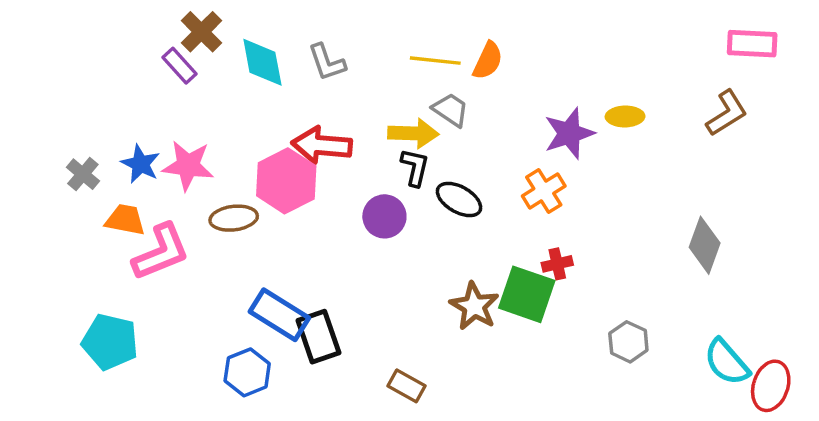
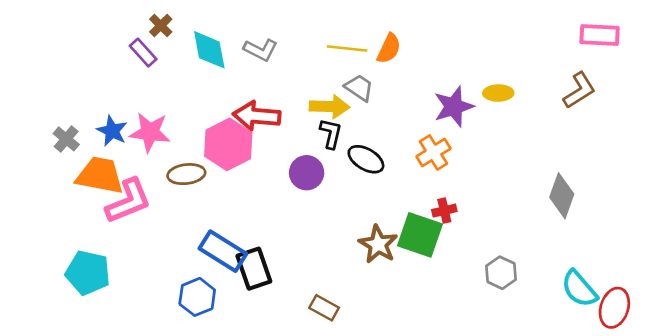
brown cross: (201, 32) -> (161, 26), size x0.7
gray L-shape: (327, 62) -> (261, 50), turned -44
orange trapezoid: (125, 220) -> (100, 175), size x1.5

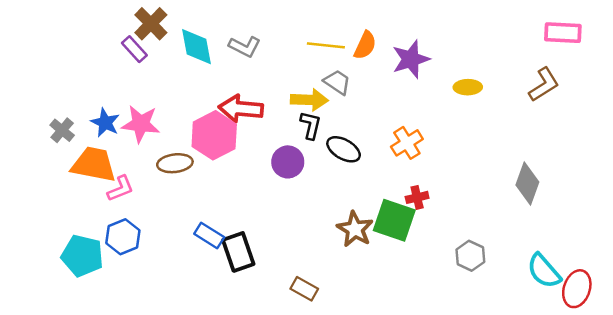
brown cross: (161, 26) -> (151, 24), size x1.5
purple star: (454, 107) -> (411, 59), moved
pink L-shape: (128, 201) -> (120, 189), size x0.6
blue rectangle: (223, 251) -> (209, 235), size x0.7
blue hexagon: (197, 297) -> (123, 237), moved

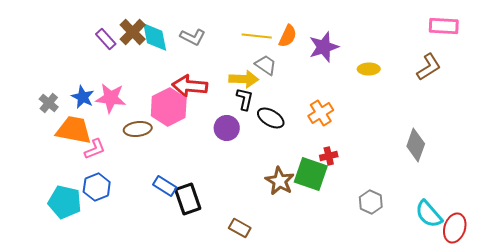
brown cross: (151, 24) -> (133, 32), moved

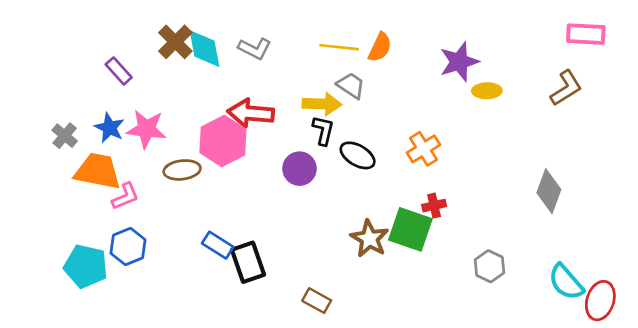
purple rectangle: (106, 39) -> (119, 71), moved
purple star: (324, 47) -> (459, 62), moved

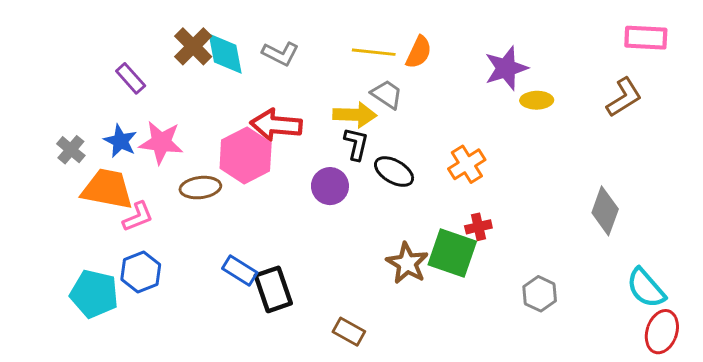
cyan semicircle: (566, 282) -> (646, 288), moved

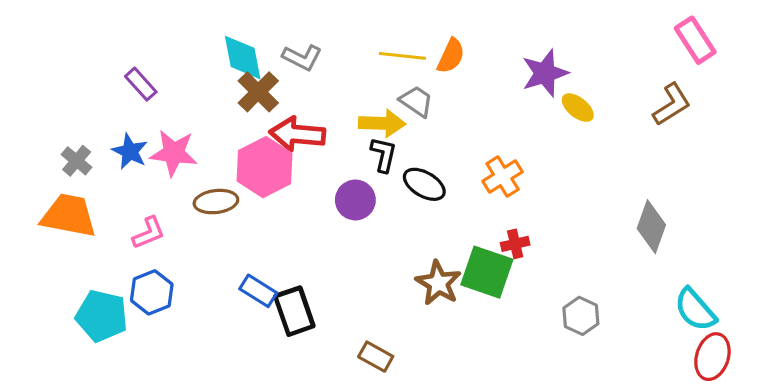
pink rectangle: (646, 38) -> (695, 40), turned 54
brown cross: (193, 46) -> (258, 92), moved
yellow ellipse: (537, 100) -> (578, 108), turned 40
orange trapezoid: (107, 189) -> (69, 216), moved

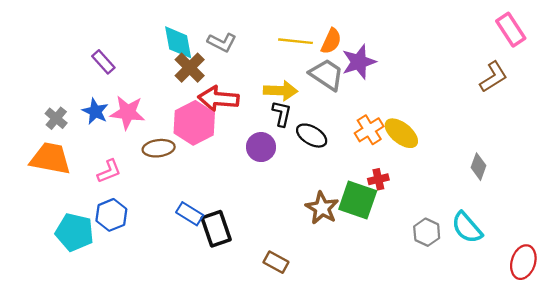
purple star: (545, 73) -> (359, 62), moved
gray trapezoid: (416, 101) -> (327, 75), moved, size x1.4
yellow ellipse: (578, 108) -> (401, 133), moved, size x1.4
gray diamond: (651, 227) -> (478, 167), size x0.7
cyan semicircle: (695, 310) -> (467, 228), moved

